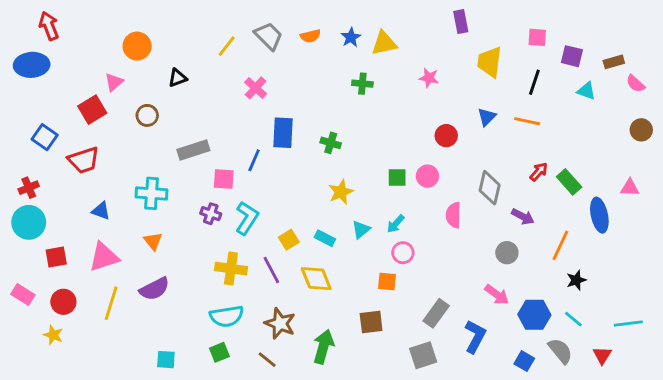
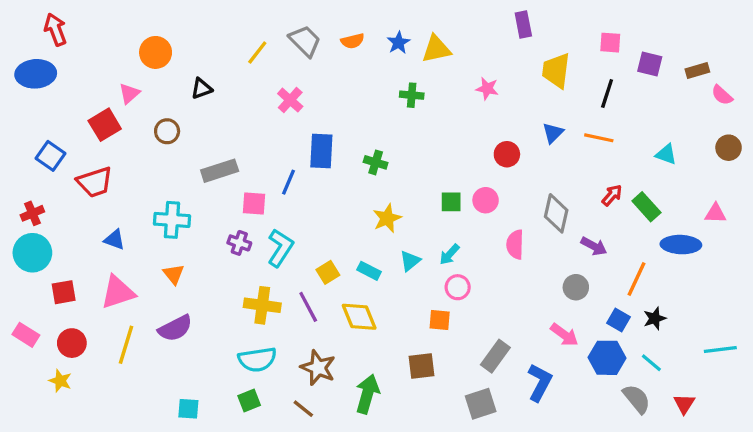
cyan triangle: (586, 91) -> (666, 154), moved
blue ellipse: (599, 215) -> (681, 245), turned -76
cyan line: (628, 323) -> (720, 350), moved
blue square: (524, 361) -> (619, 320), moved

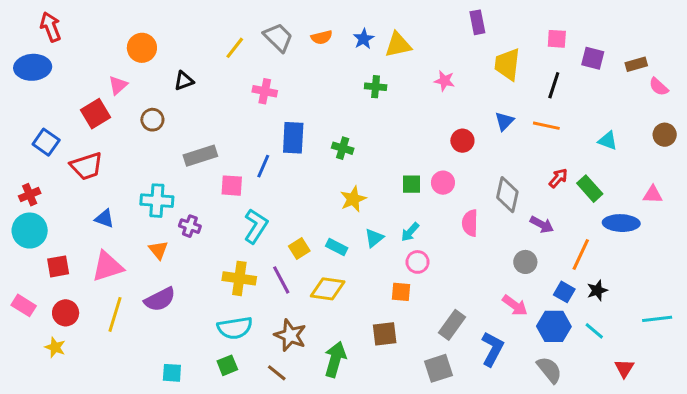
pink cross: (290, 100) -> (265, 91), turned -30
purple cross: (239, 243) -> (190, 226), moved
yellow diamond: (359, 317) -> (328, 289), turned -60
gray semicircle: (637, 399) -> (549, 370), moved

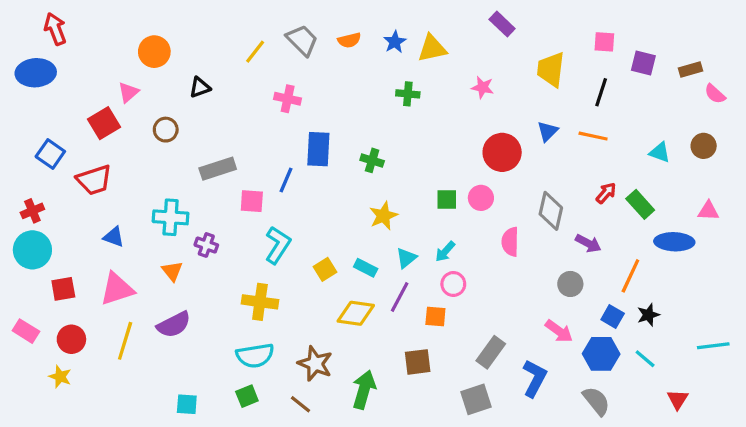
purple rectangle: (477, 22) -> (502, 24), moved, turned -35
brown circle: (665, 135) -> (704, 146), moved
red circle: (462, 141) -> (502, 152), size x1.5
purple line: (281, 280) -> (400, 297), moved, turned 56

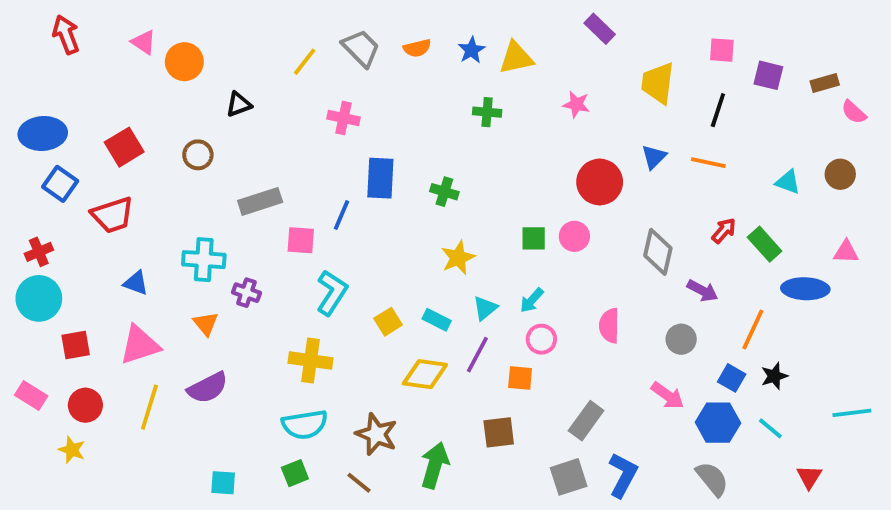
blue ellipse: (36, 73) -> (43, 133), moved
pink triangle: (128, 92) -> (144, 42), moved, turned -45
pink semicircle: (510, 242) -> (609, 326), moved
blue L-shape: (535, 378) -> (623, 475), moved

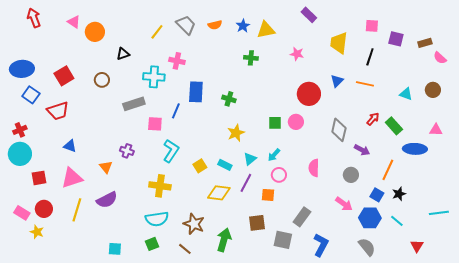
cyan cross: (204, 260) -> (154, 77), moved
pink rectangle: (31, 395) -> (22, 213), moved
gray square: (569, 477) -> (283, 240), moved, turned 30

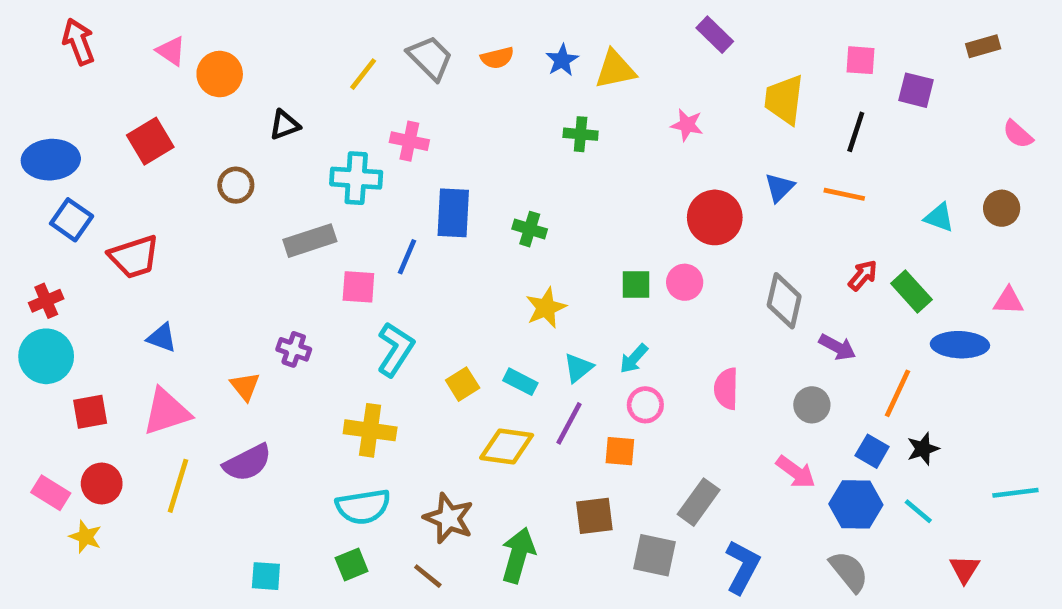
brown rectangle: (425, 43) -> (983, 46), moved
red square: (64, 76) -> (150, 141), moved

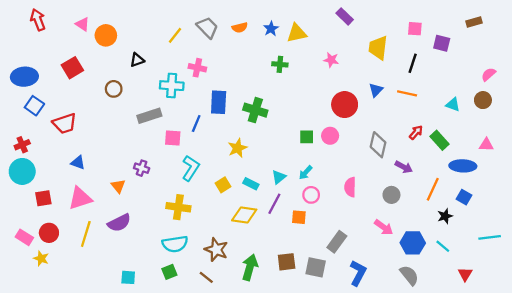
pink semicircle: (1018, 134) -> (489, 74), moved, turned 96
green cross: (530, 229) -> (255, 110), size x1.5
yellow star: (546, 308) -> (238, 148), moved
blue square: (872, 451) -> (464, 197), moved
brown square: (594, 516) -> (287, 262), moved

